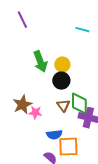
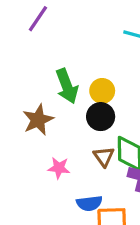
purple line: (22, 20) -> (38, 19), turned 60
brown star: (22, 105) -> (38, 120), moved

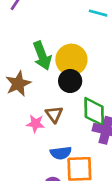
yellow circle: (102, 91) -> (71, 60), size x1.5
brown triangle: (104, 157) -> (54, 114), moved

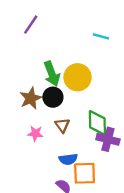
black circle: (70, 81) -> (53, 97), moved
pink star: (35, 124) -> (35, 133), moved

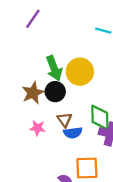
blue semicircle: (68, 159) -> (73, 133), moved

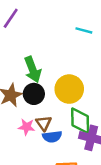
yellow circle: (80, 72) -> (69, 89), moved
pink star: (38, 128) -> (27, 127), moved

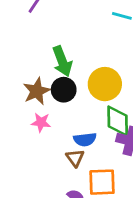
brown triangle: (44, 123) -> (75, 158), moved
pink star: (27, 127) -> (41, 122), moved

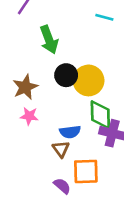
green arrow: (62, 61) -> (49, 40), moved
black circle: (64, 90) -> (66, 75), moved

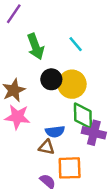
cyan line: (104, 17) -> (76, 44), moved, turned 35
pink star: (29, 116) -> (17, 117), size x1.5
brown triangle: (61, 149) -> (46, 147), turned -42

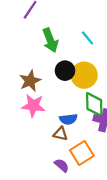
orange square: (70, 168) -> (82, 153), turned -30

